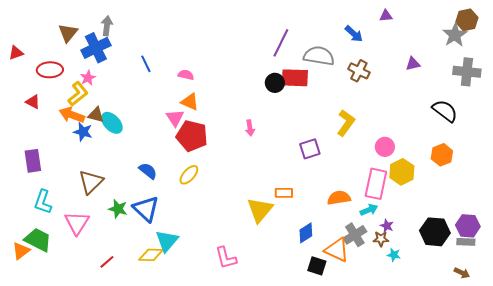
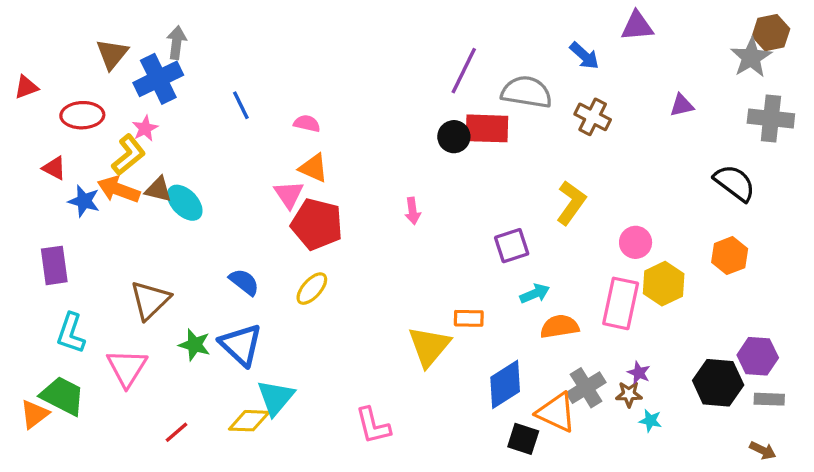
purple triangle: (386, 16) -> (637, 26), size x1.5
blue star: (83, 132) -> (84, 201), moved
cyan arrow: (369, 210) -> (535, 294), moved
purple hexagon: (468, 226) -> (758, 356), moved
blue diamond: (306, 233) -> (505, 384), size x1.4

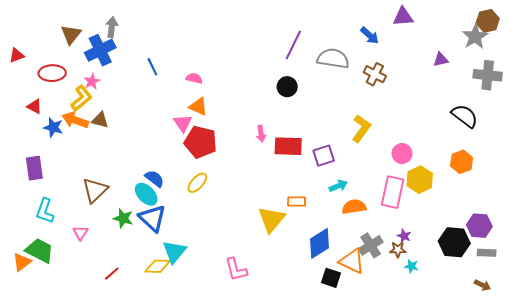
purple triangle: (682, 105) -> (441, 60), moved
red rectangle: (487, 128) -> (288, 146), moved
cyan ellipse: (185, 203) -> (146, 194), moved
pink triangle: (127, 368) -> (80, 233), size x0.6

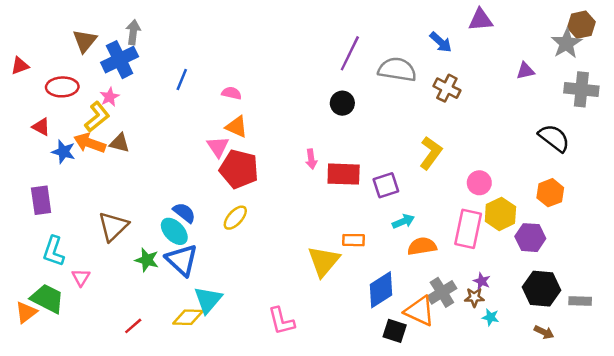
blue line: (152, 67) -> (182, 79), turned 48
purple hexagon: (479, 226) -> (530, 238), moved
pink triangle: (80, 233) -> (81, 277), moved
brown arrow: (482, 285) -> (544, 332), moved

